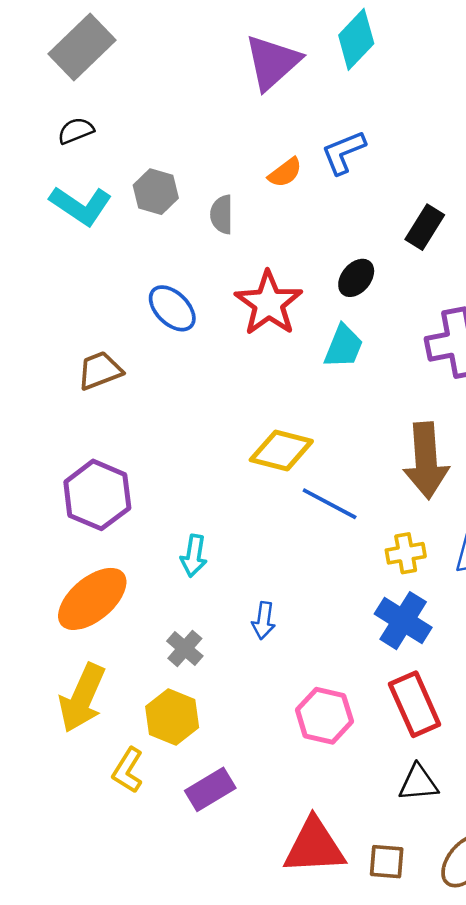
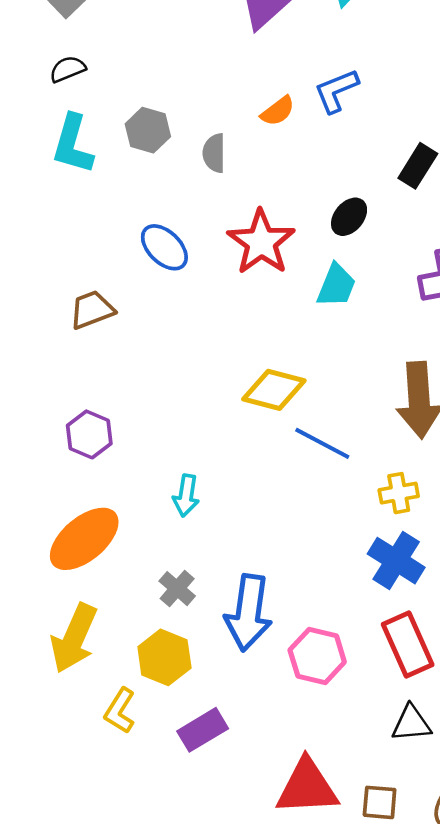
cyan L-shape: (81, 206) -> (73, 144), turned 72
purple hexagon: (97, 495) -> (89, 434), size x0.7
blue arrow: (264, 621) -> (248, 613), moved, size x2.0

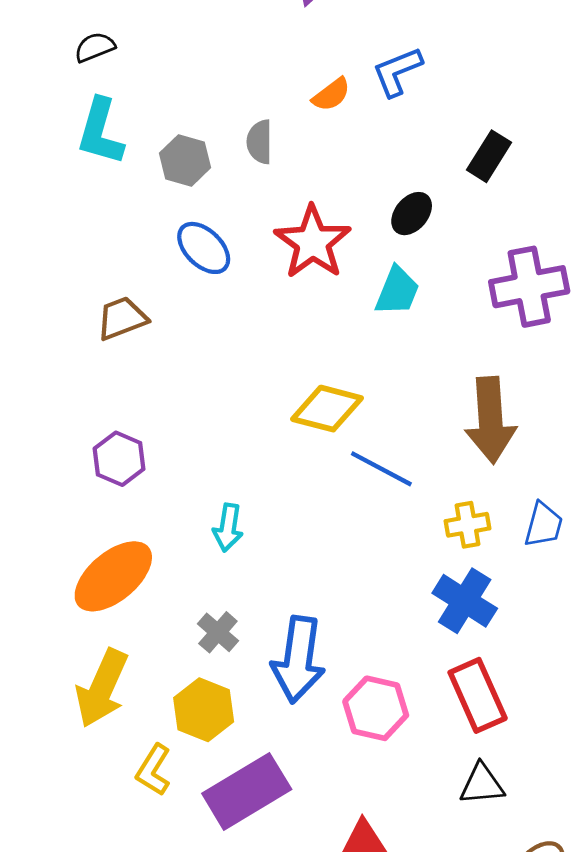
gray hexagon: (148, 130) -> (185, 160), moved
purple rectangle: (203, 730) -> (247, 791), size x1.5

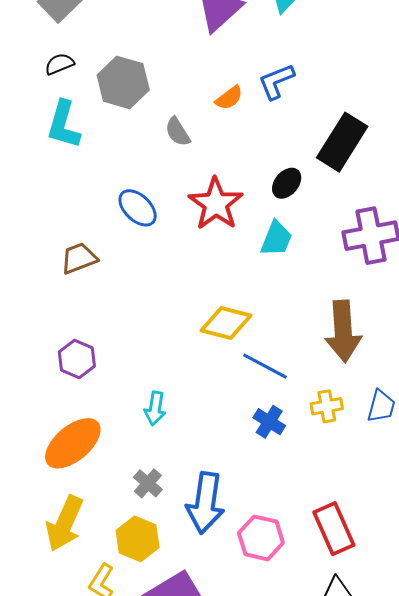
gray semicircle: (260, 142) -> (178, 132), turned -32
black rectangle: (489, 156) -> (342, 142), size x1.6
gray hexagon: (185, 160) -> (123, 82), moved, size x1.4
blue cross: (465, 601) -> (269, 422), moved, size x0.7

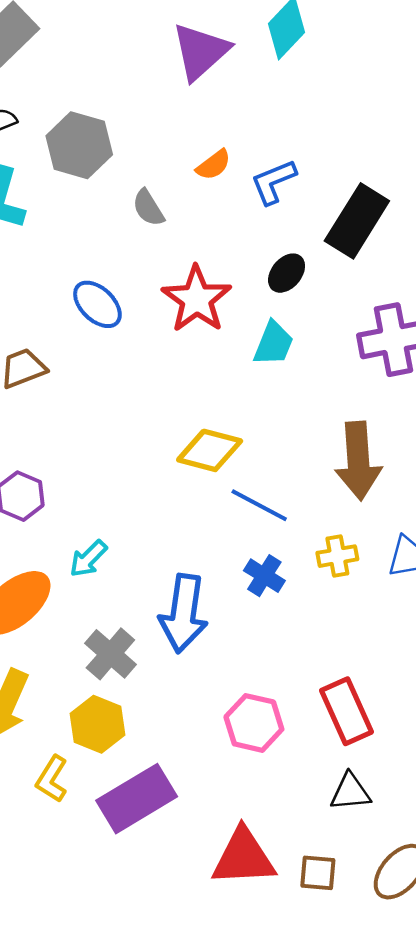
blue L-shape: (276, 81) -> (273, 182), moved
cyan arrow: (155, 408) -> (88, 559), moved, turned 36
gray cross: (148, 483) -> (110, 654), size x1.4
blue arrow: (205, 503) -> (184, 613), moved

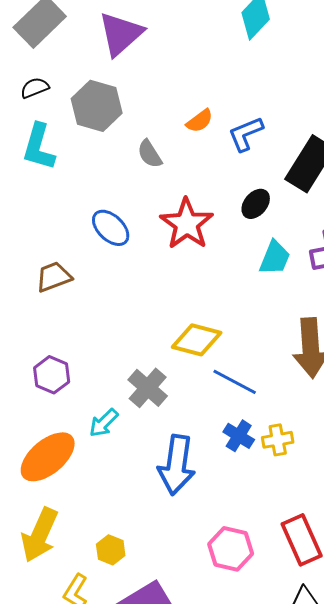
purple triangle: (200, 51) -> (121, 34), moved
cyan trapezoid: (273, 343) -> (275, 258), moved
yellow cross: (337, 556) -> (278, 440), moved
gray cross: (110, 654) -> (148, 388), moved
yellow hexagon: (97, 724) -> (111, 550), size x0.7

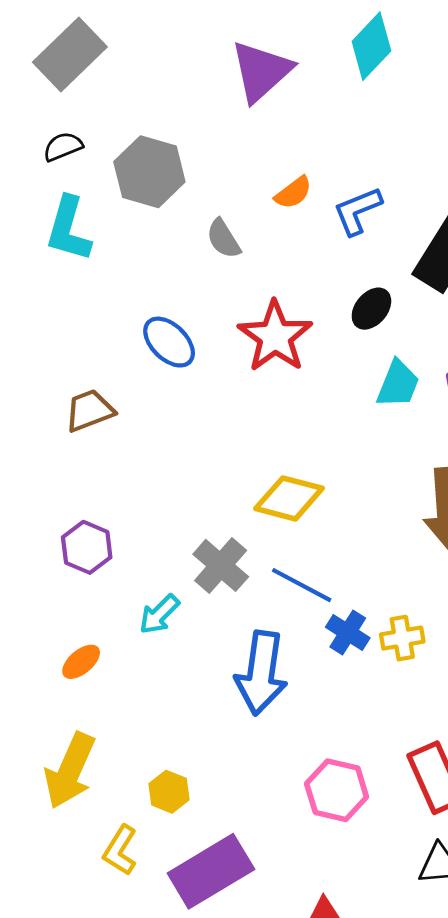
purple triangle: (121, 34) -> (261, 71), moved
blue line: (235, 382) -> (302, 585), moved
orange ellipse: (48, 457) -> (81, 662), size x0.5

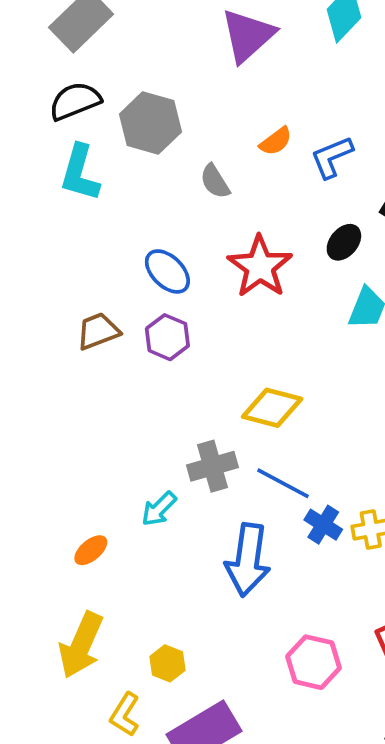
black semicircle: (63, 147) -> (75, 101), size x1.5
purple hexagon: (87, 547) -> (167, 337), moved
gray cross: (221, 565) -> (212, 466), turned 33

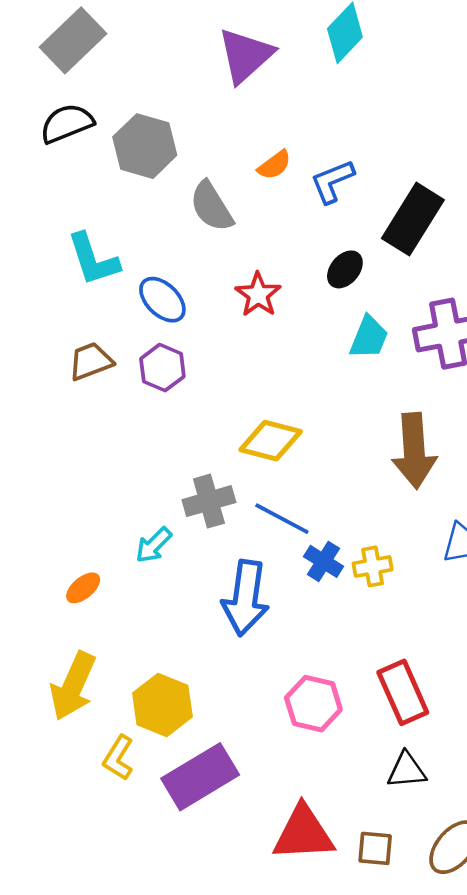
cyan L-shape: (80, 173) -> (93, 259), moved, turned -34
gray semicircle: (215, 181) -> (211, 206), size x1.4
red star: (260, 267) -> (258, 295), size x0.7
yellow hexagon: (167, 663) -> (162, 705), size x1.6

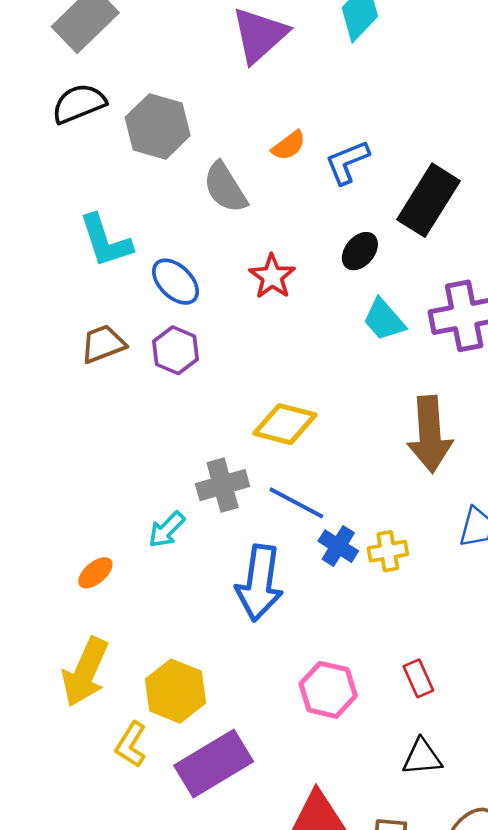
cyan trapezoid: (369, 337) -> (384, 320), turned 117
red rectangle: (403, 692) -> (418, 678), size x0.6

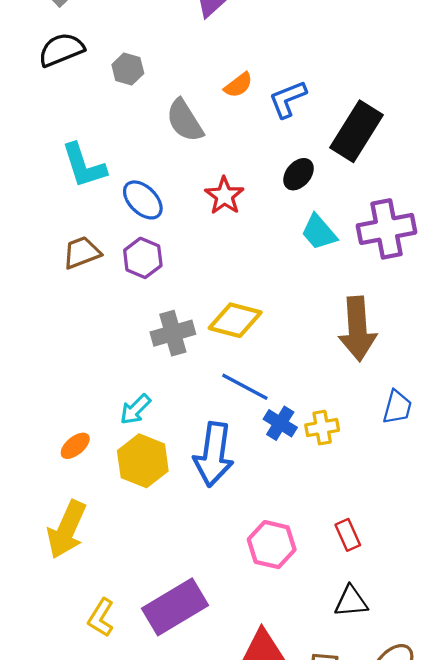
gray hexagon: (158, 126) -> (128, 69), size x0.6
gray cross: (223, 485) -> (173, 333), moved
yellow hexagon: (175, 691) -> (143, 461), moved
yellow L-shape: (131, 744) -> (101, 618), moved

